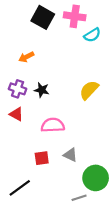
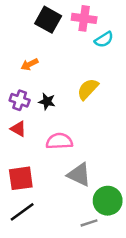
yellow semicircle: (89, 90) -> (88, 89), moved
gray triangle: (70, 155) -> (79, 175), size x1.5
red square: (42, 158) -> (21, 178), moved, size x1.5

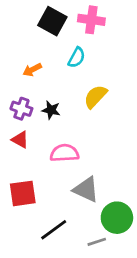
cyan semicircle: (104, 40) -> (77, 58), moved, turned -30
black line: (22, 212) -> (54, 230), moved

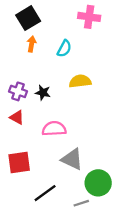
pink cross: (91, 20) -> (89, 17), moved
black square: (52, 21) -> (28, 18), moved, turned 30
orange arrow: (32, 70) -> (32, 44), moved, turned 126
yellow semicircle: (95, 97) -> (80, 81), turned 40

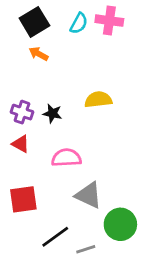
orange arrow: (32, 44) -> (39, 54), turned -70
cyan semicircle: (64, 49) -> (79, 23), moved
gray line: (81, 203) -> (86, 249), moved

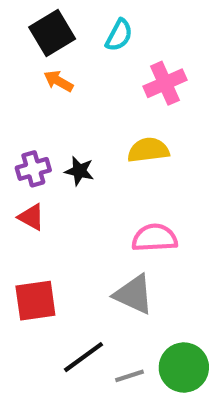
pink cross: (109, 21) -> (165, 83), moved, turned -32
purple cross: (22, 112) -> (33, 169), turned -35
pink semicircle: (66, 158) -> (155, 238), moved
green circle: (120, 224) -> (184, 367), moved

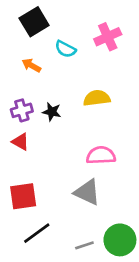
cyan semicircle: (119, 35) -> (65, 49), moved, turned 90
orange arrow: (58, 81) -> (31, 65), moved
pink cross: (165, 83) -> (108, 37), moved
black line: (84, 357) -> (37, 233), moved

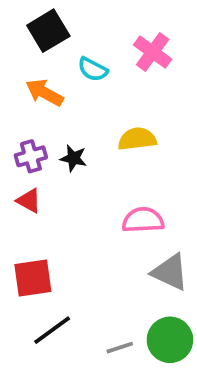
pink cross: (108, 37) -> (153, 52), turned -30
orange arrow: (31, 65) -> (44, 93), size x1.4
gray triangle: (87, 192) -> (170, 272), moved

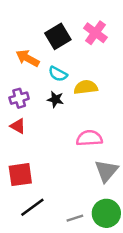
black square: (48, 31) -> (58, 36), moved
cyan semicircle: (93, 69) -> (58, 74), moved
black star: (73, 158) -> (55, 99), moved
gray triangle: (170, 272) -> (106, 171), turned 45

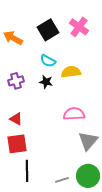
orange arrow: (28, 58) -> (13, 38), moved
red triangle: (18, 126) -> (16, 119), moved
black line: (32, 207) -> (27, 171), turned -55

